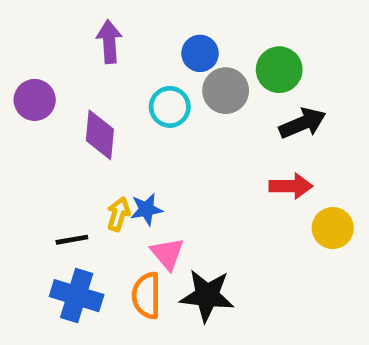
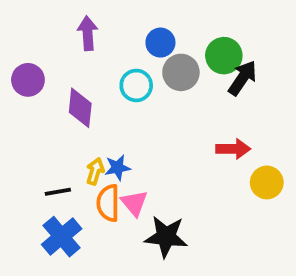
black arrow: (302, 123) -> (243, 78), moved, turned -33
blue cross: (77, 296) -> (62, 237), turned 33
orange semicircle: (146, 296) -> (108, 203), moved

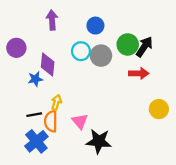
green circle: (224, 56) -> (128, 44), moved
gray circle: (181, 72) -> (101, 56), moved
red arrow: (233, 149) -> (139, 73), moved
blue star: (118, 168) -> (35, 79), moved
orange semicircle: (108, 203) -> (51, 121), moved

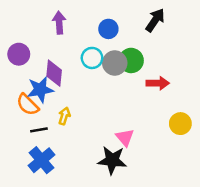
green circle: (128, 44) -> (131, 60), moved
black arrow: (144, 47) -> (155, 20), moved
blue star: (35, 79) -> (40, 90), size x1.5
orange semicircle: (51, 121) -> (28, 105), moved, turned -45
pink triangle: (80, 121) -> (125, 137), moved

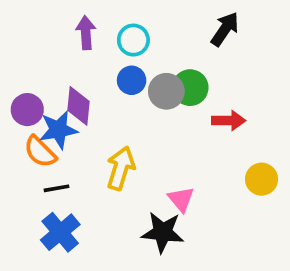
blue circle: (108, 29) -> (132, 80), moved
purple circle: (19, 54) -> (27, 110), moved
cyan circle: (92, 58) -> (133, 40), moved
yellow arrow: (64, 116) -> (121, 168), moved, size x1.6

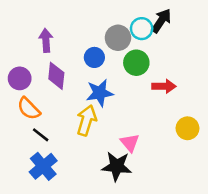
purple arrow: (86, 33) -> (46, 40), moved
cyan circle: (133, 40) -> (142, 29), moved
gray circle: (166, 91) -> (118, 38), moved
blue star: (58, 130) -> (100, 93), moved
black line: (57, 188) -> (41, 135), turned 48

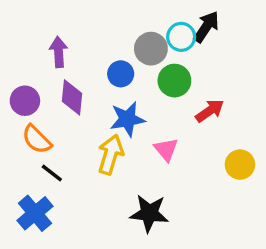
red arrow: (164, 86) -> (210, 111), turned -35
pink triangle: (130, 143) -> (166, 149), moved
blue cross: (43, 166) -> (35, 213), moved

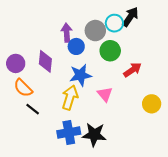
purple arrow: (59, 52) -> (67, 33), moved
blue cross: (35, 213) -> (69, 132), moved, turned 30

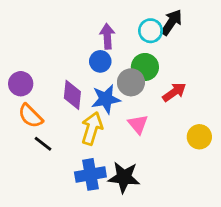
gray circle: (95, 31) -> (131, 82), moved
purple arrow: (67, 33) -> (107, 36), moved
purple diamond: (45, 61) -> (72, 95), moved

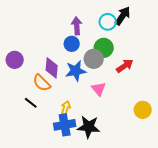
orange semicircle: (30, 116) -> (42, 83), moved
yellow arrow: (92, 128) -> (66, 108), moved, size x0.6
yellow circle: (199, 137) -> (143, 110), moved

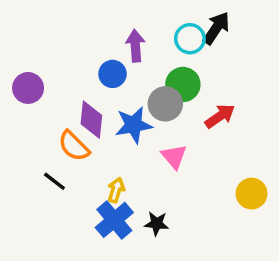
blue circle: (72, 44) -> (113, 74), moved
purple circle: (15, 60) -> (28, 88), moved
blue cross: (65, 125) -> (114, 220), turned -30
black star: (89, 127) -> (156, 223), size x0.6

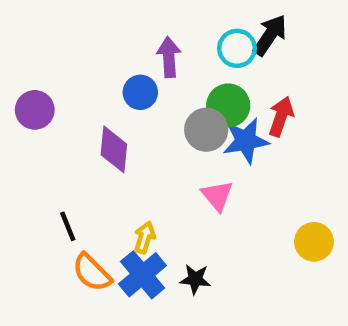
red arrow: (220, 116) -> (281, 116), moved, turned -36
blue star: (134, 125) -> (246, 141), moved
orange semicircle: (74, 146) -> (92, 273), moved
black line: (54, 181) -> (68, 226), turned 30

